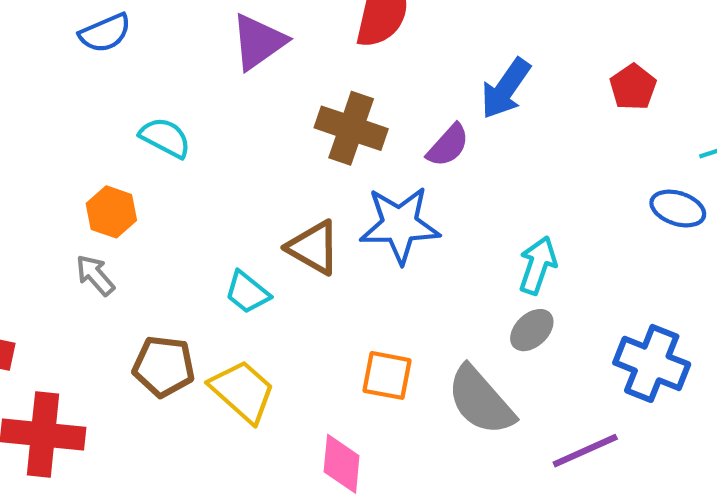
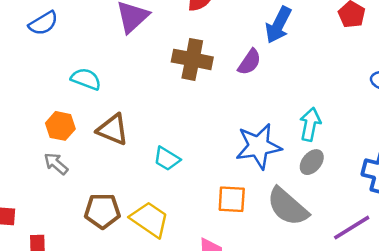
blue star: (400, 225) -> (258, 146), moved
brown triangle: (314, 248) -> (113, 130), moved
cyan trapezoid: (247, 292) -> (167, 159), moved

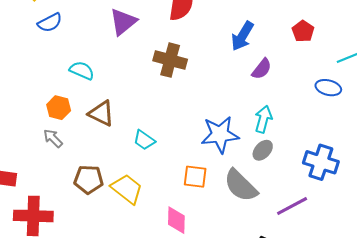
purple semicircle: (249, 62) -> (262, 69), moved

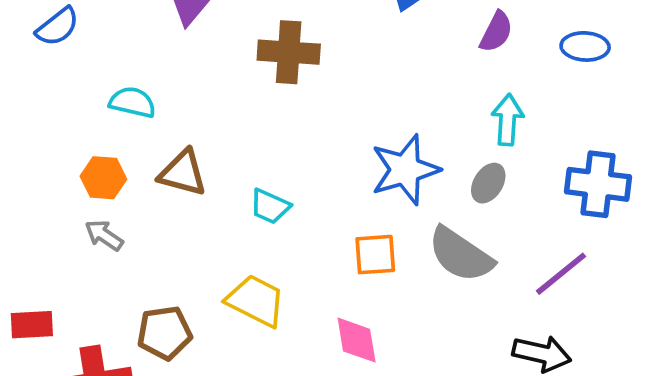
purple semicircle: (262, 69) -> (496, 32), moved
cyan arrow: (263, 119) -> (507, 120), moved
brown pentagon: (89, 179) -> (165, 333), moved

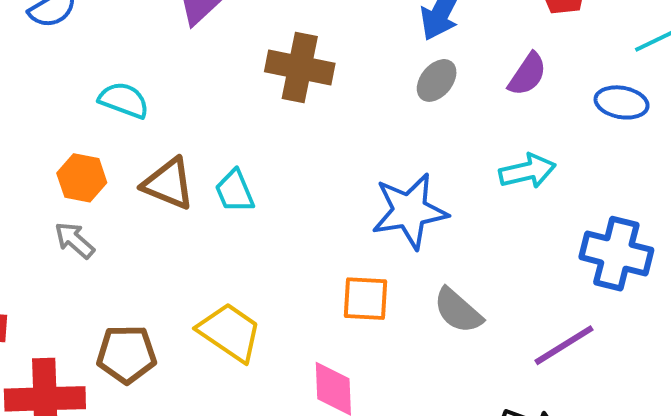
cyan arrow: (507, 120) -> (527, 171), turned 66
gray ellipse: (488, 183) -> (437, 80), moved
cyan trapezoid: (270, 206) -> (235, 191), moved, turned 36
gray semicircle: (461, 255) -> (458, 311), size x0.7

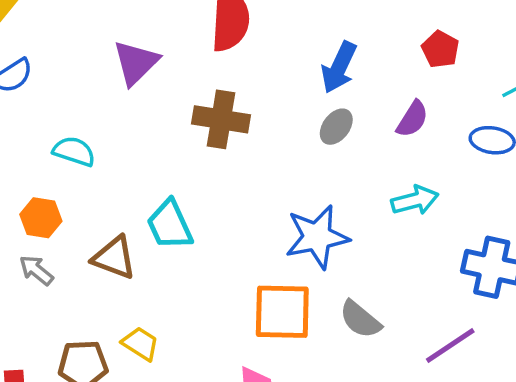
brown triangle: (168, 184) -> (114, 258), moved
cyan trapezoid: (235, 191) -> (170, 225), size x1.4
orange square: (365, 299) -> (282, 312), size x1.5
yellow trapezoid: (230, 332) -> (140, 344), moved, size x0.7

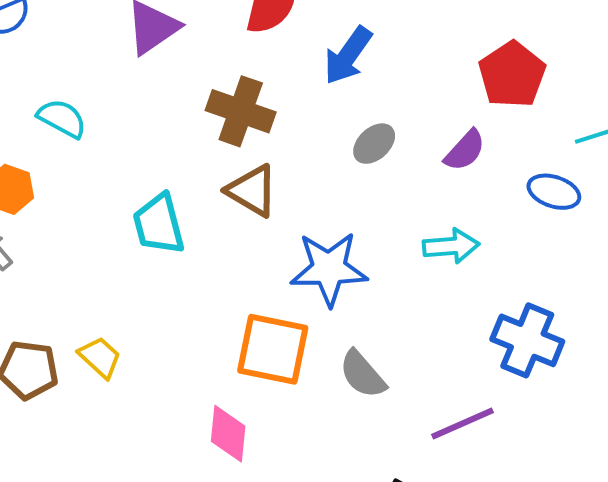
red pentagon: (440, 49) -> (512, 75), size x1.5
blue arrow: (339, 67) -> (348, 56), moved
brown triangle: (114, 258) -> (252, 191), moved

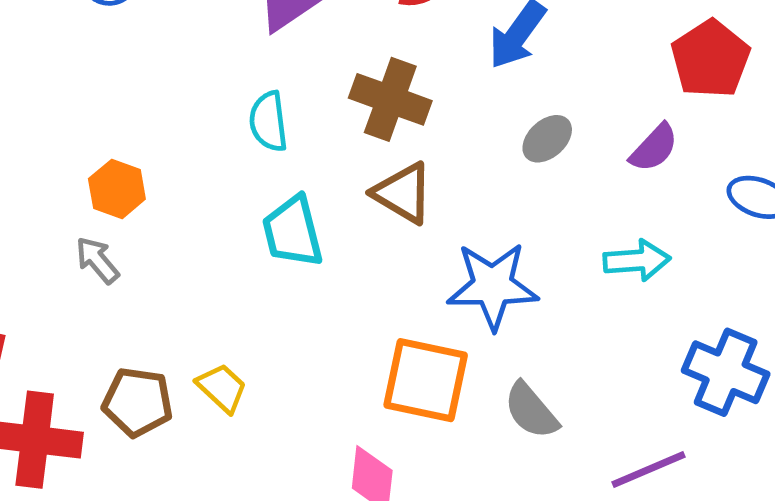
cyan semicircle: (62, 118) -> (268, 121), moved, turned -126

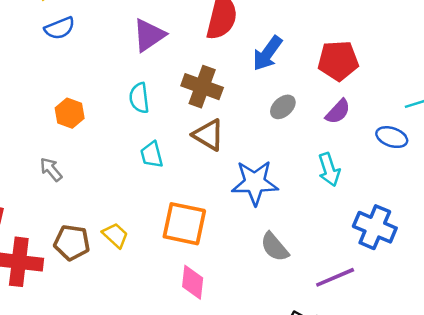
red pentagon: (710, 59) -> (338, 61), moved, turned 30
orange hexagon: (117, 189) -> (70, 113), moved
cyan trapezoid: (293, 232) -> (152, 155), size x0.7
cyan arrow: (637, 260) -> (329, 170), turned 76
orange square: (426, 380) -> (184, 224), moved

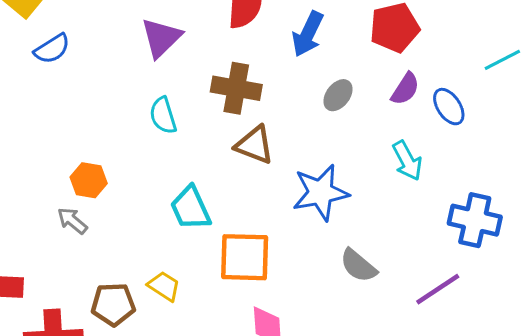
orange hexagon: (70, 113) -> (89, 180), moved
blue ellipse: (392, 137) -> (449, 107), moved, turned 48
cyan trapezoid: (152, 155) -> (191, 208), moved, size x1.4

